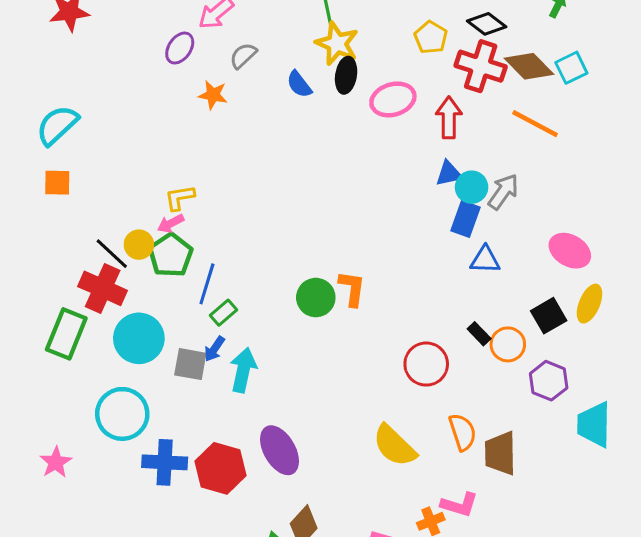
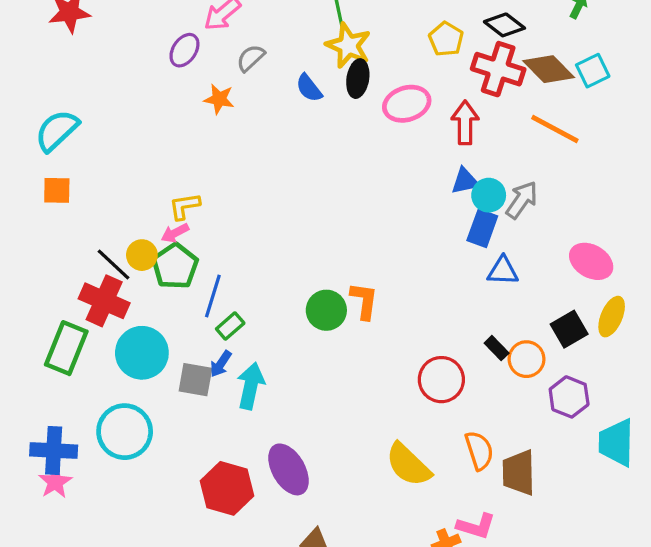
blue cross: (165, 462) -> (54, 451), moved

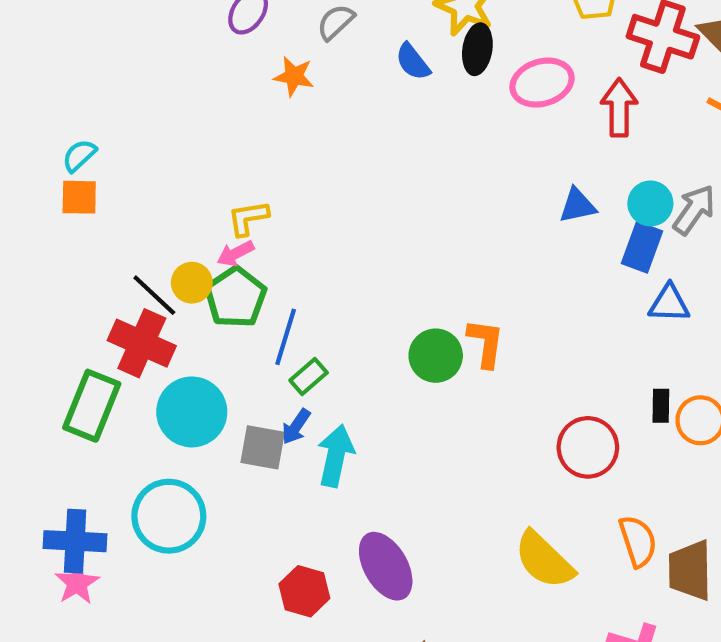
cyan semicircle: (57, 131) -> (79, 156), moved, size x0.6
blue triangle: (465, 181) -> (577, 206), moved
black rectangle: (497, 348) -> (661, 406), turned 45
red hexagon: (227, 488) -> (304, 591), size x0.7

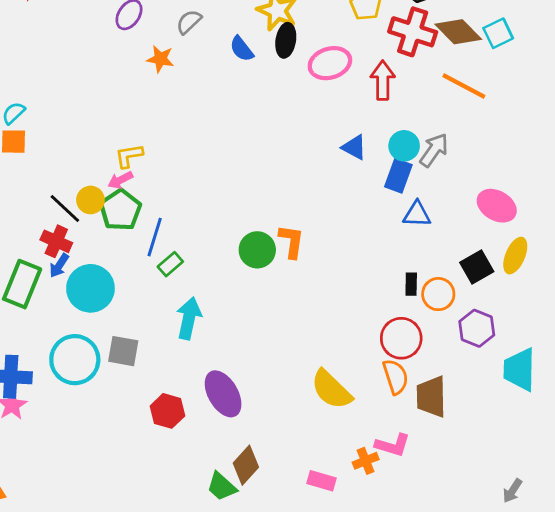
blue triangle: (577, 206) -> (354, 147), turned 40
red cross: (142, 343) -> (56, 241), size x0.7
blue arrow: (296, 427) -> (59, 266), moved
gray square: (263, 447) -> (123, 351), moved
red circle: (588, 447) -> (401, 338), moved

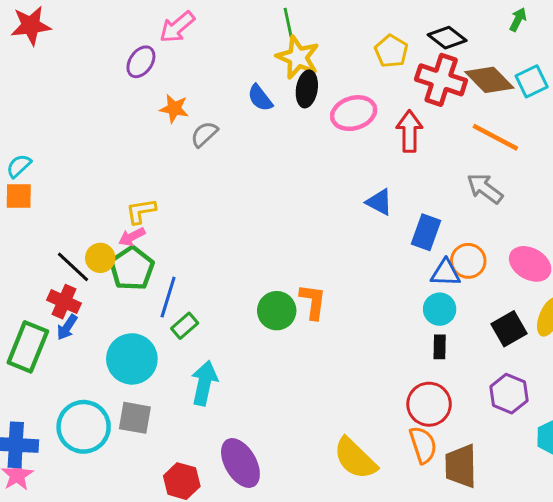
gray semicircle: (189, 22) -> (204, 134), moved
cyan circle: (404, 146) -> (440, 309), moved
gray arrow: (434, 150) -> (485, 188), moved, turned -88
cyan circle: (90, 288) -> (132, 359), moved
orange circle: (438, 294) -> (468, 261), moved

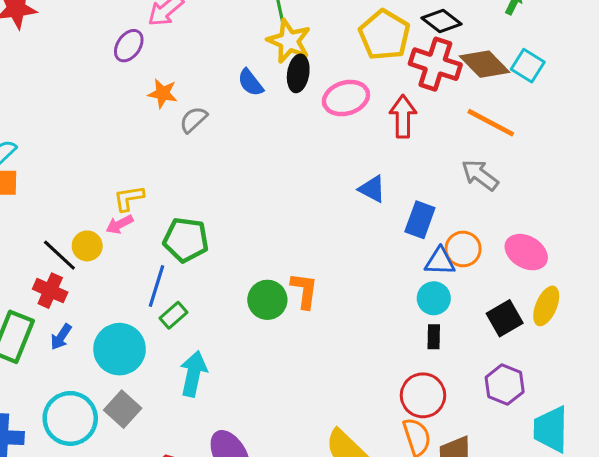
yellow pentagon: (391, 51) -> (384, 35), size x1.5
cyan square: (532, 81) -> (528, 66), turned -32
green pentagon: (132, 268) -> (186, 240), moved, turned -30
blue arrow: (67, 327) -> (61, 337), moved
gray square: (135, 418) -> (123, 409), turned 32

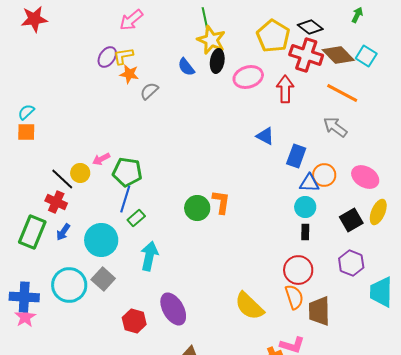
purple ellipse: (129, 46) -> (107, 57), moved
yellow L-shape: (129, 198) -> (123, 56), moved
green pentagon: (186, 240) -> (127, 172), moved

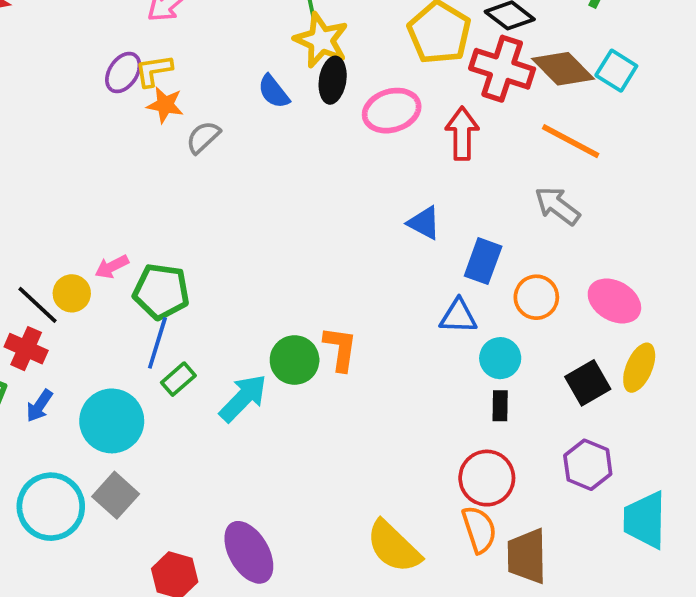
blue triangle: (309, 183) -> (458, 316), moved
cyan arrow: (149, 256) -> (243, 398), moved, turned 32

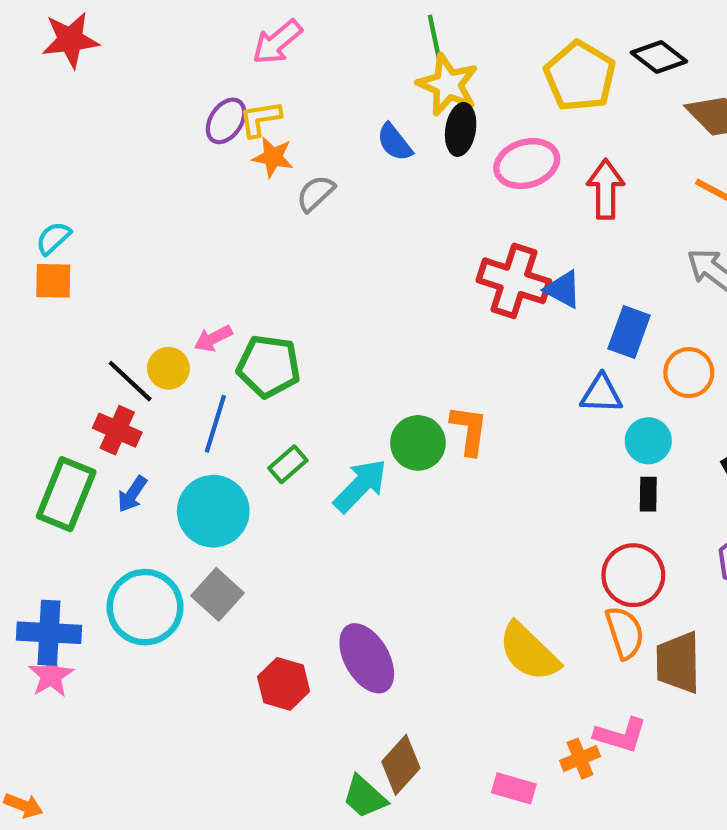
red cross: (502, 69) -> (514, 281), moved
blue line: (157, 343) -> (215, 424), moved

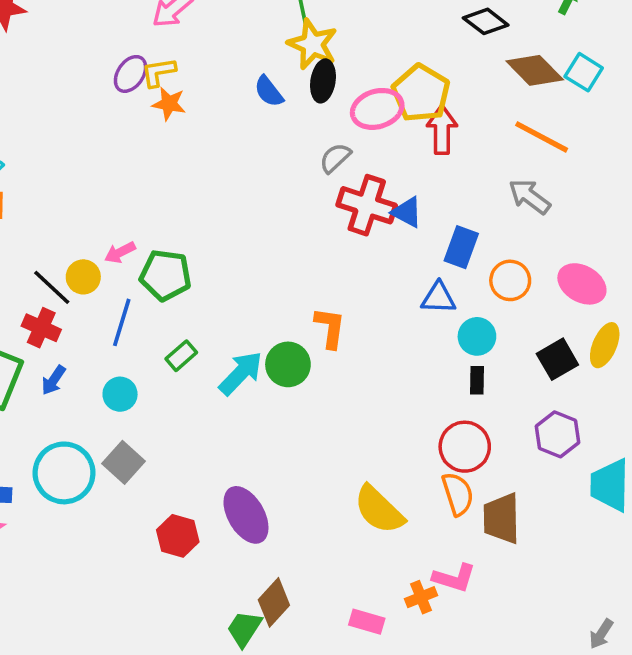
yellow pentagon: (580, 76) -> (421, 93), moved
gray semicircle: (316, 193) -> (335, 158), moved
green circle: (418, 443) -> (288, 364), moved
cyan circle: (213, 511) -> (120, 394), size x0.6
green trapezoid: (365, 797) -> (244, 629), turned 81

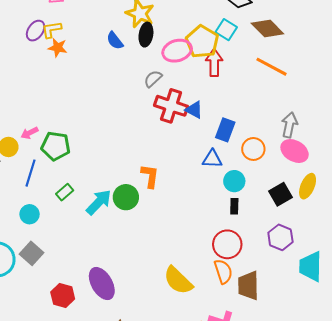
cyan square: (584, 72) -> (226, 30), moved
gray arrow: (529, 196) -> (289, 125), moved, turned 65

